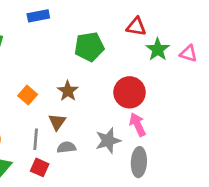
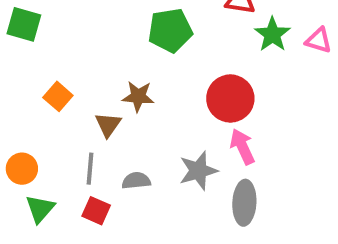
brown star: (68, 91) -> (138, 96), turned -30
orange square: (28, 95) -> (58, 96), moved
brown triangle: (57, 122) -> (108, 125), moved

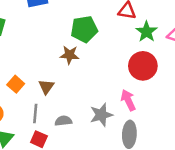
orange square: (58, 96) -> (16, 84), moved
brown star: (138, 96) -> (70, 55), moved
red circle: (230, 98) -> (143, 66), moved

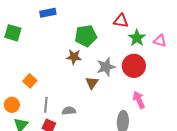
brown triangle: (46, 87) -> (92, 83), moved
pink arrow: (128, 100) -> (139, 100), moved
gray star: (101, 115) -> (106, 67), moved

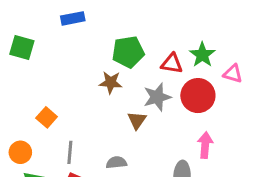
red triangle: (121, 21) -> (172, 64), moved
pink triangle: (160, 41) -> (233, 74), moved
pink arrow: (139, 100) -> (205, 145), turned 30
gray semicircle: (69, 111) -> (116, 162), moved

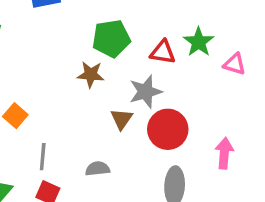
red circle: (198, 96) -> (168, 129), moved
pink arrow: (205, 145) -> (224, 153), moved

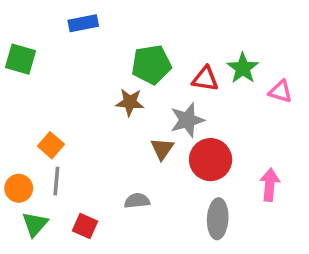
gray line: (43, 157) -> (56, 181), moved

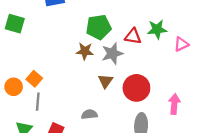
green star: (243, 68) -> (157, 29), turned 30
pink triangle: (280, 91) -> (181, 44), turned -42
gray star: (187, 120) -> (112, 53), moved
orange circle: (19, 188) -> (14, 87), moved

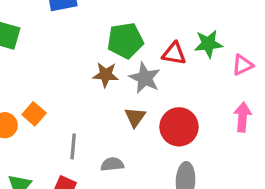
gray star: (112, 53) -> (145, 78), turned -30
gray line: (38, 102) -> (73, 146), moved
pink arrow: (174, 104) -> (243, 117), moved

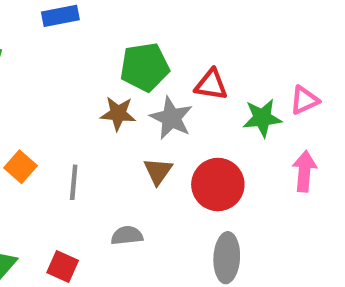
green star: (208, 44) -> (262, 118), moved
gray line: (73, 146) -> (74, 182), moved

